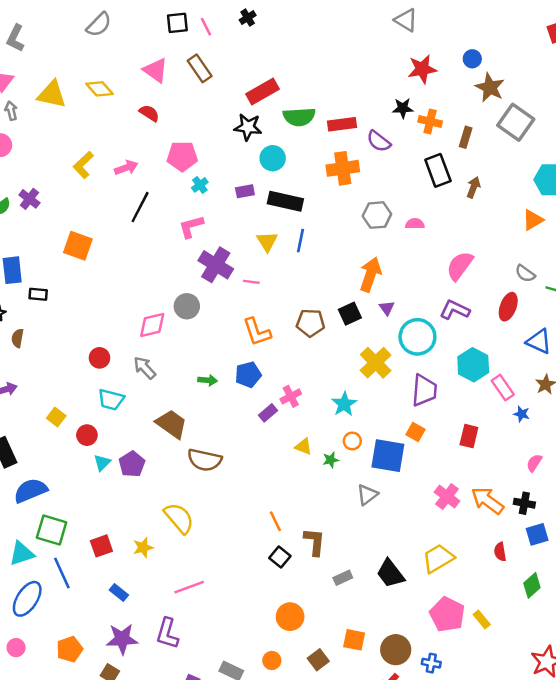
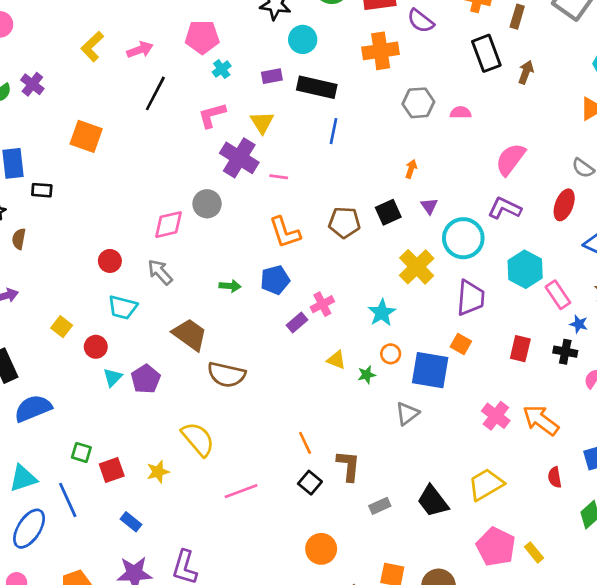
yellow triangle: (267, 241) -> (262, 122), moved
orange arrow: (370, 275) -> (411, 169), size x0.5
black cross: (524, 503) -> (565, 352), moved
green square: (52, 530) -> (81, 452), moved, size x0.6
pink line: (189, 587) -> (241, 491), moved

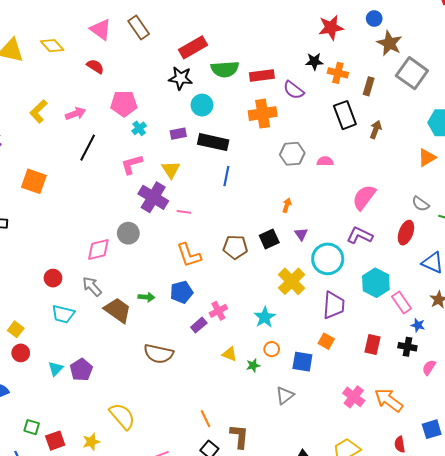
brown trapezoid: (190, 335) -> (118, 310), moved
red circle: (96, 347) -> (21, 353), moved
blue square: (430, 370) -> (302, 362), size x0.7
brown semicircle: (226, 375) -> (159, 354), moved

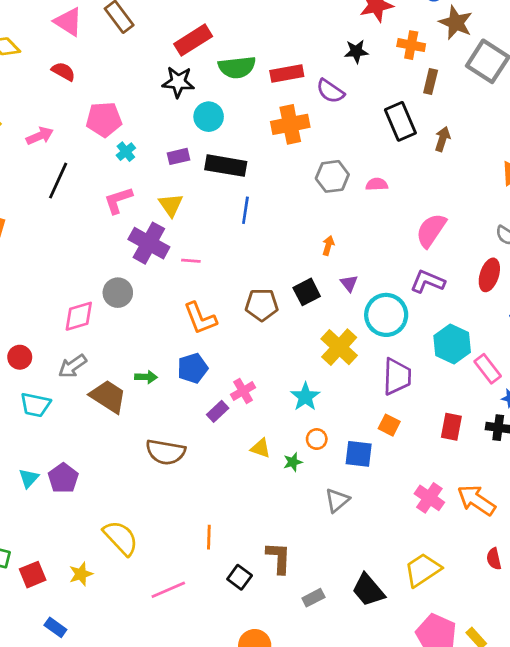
orange cross: (338, 73) -> (411, 45), moved
gray arrow: (92, 286) -> (72, 366), turned -80
orange line: (205, 419) -> (209, 537), moved, turned 30

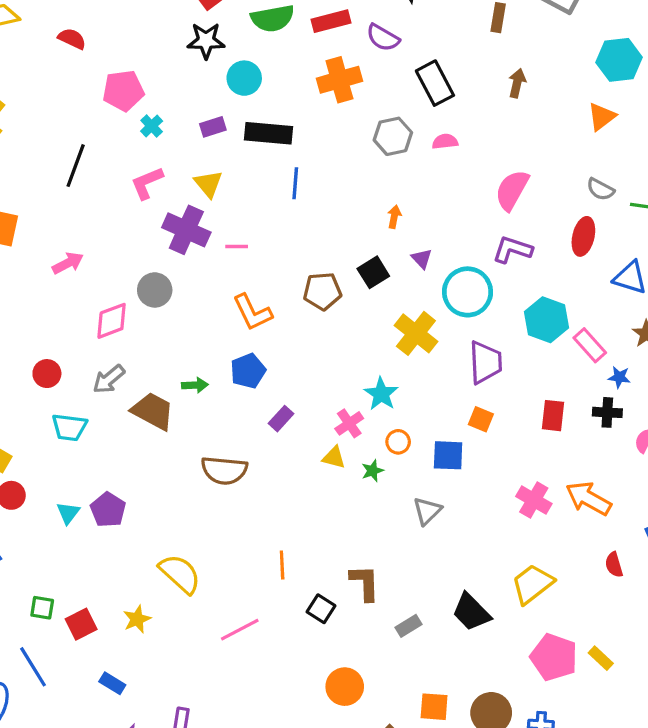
black rectangle: (400, 121) -> (435, 83), moved
pink arrow: (40, 136) -> (68, 263), moved
pink cross: (243, 391) -> (349, 423), moved

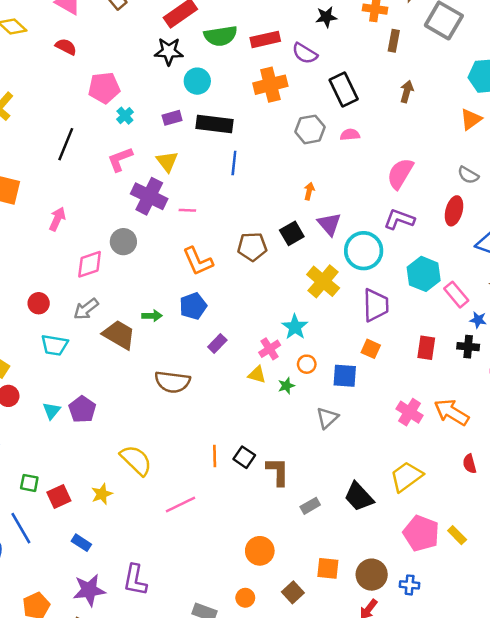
purple triangle: (422, 259) -> (329, 224), size x1.5
pink arrow: (68, 263) -> (57, 219), turned -40
black square: (321, 609) -> (244, 457), moved

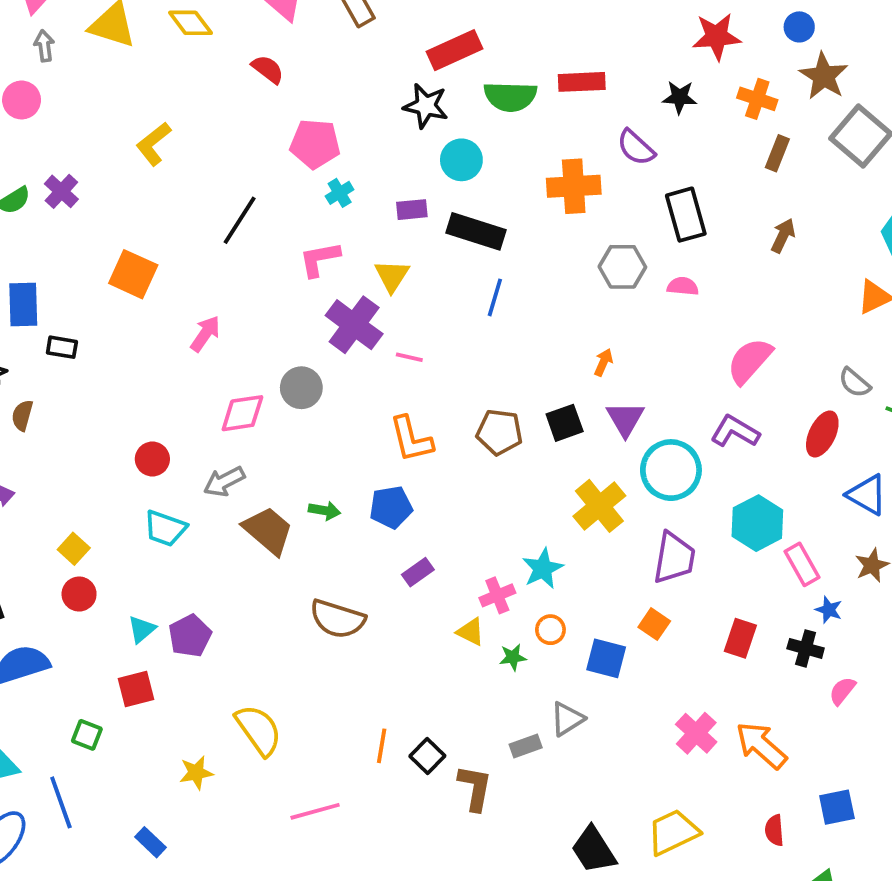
red rectangle: (265, 39) -> (582, 82), moved
red square: (59, 496) -> (136, 689), moved
gray rectangle: (310, 506) -> (526, 746), moved

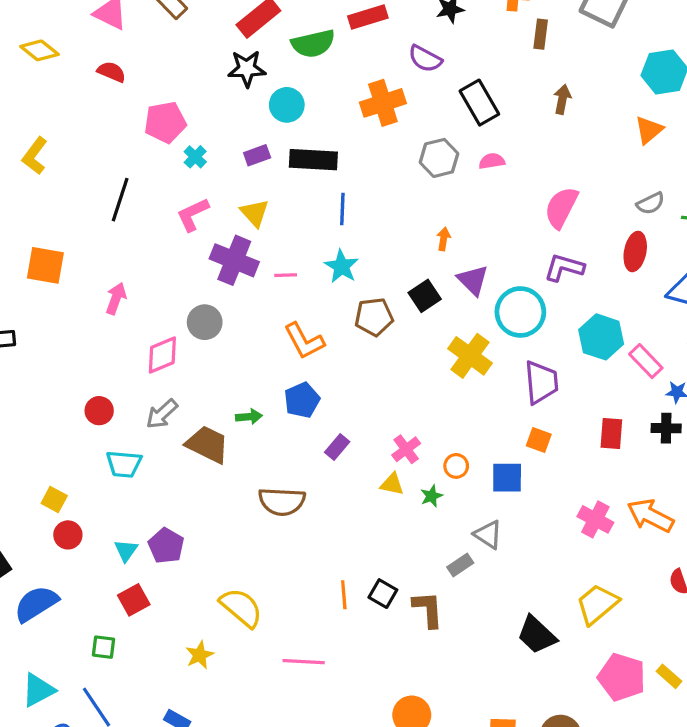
gray semicircle: (855, 383) -> (651, 203), turned -52
cyan star: (543, 569) -> (342, 266), moved
gray triangle: (567, 719) -> (488, 535), turned -40
pink line: (315, 811) -> (304, 662), turned 33

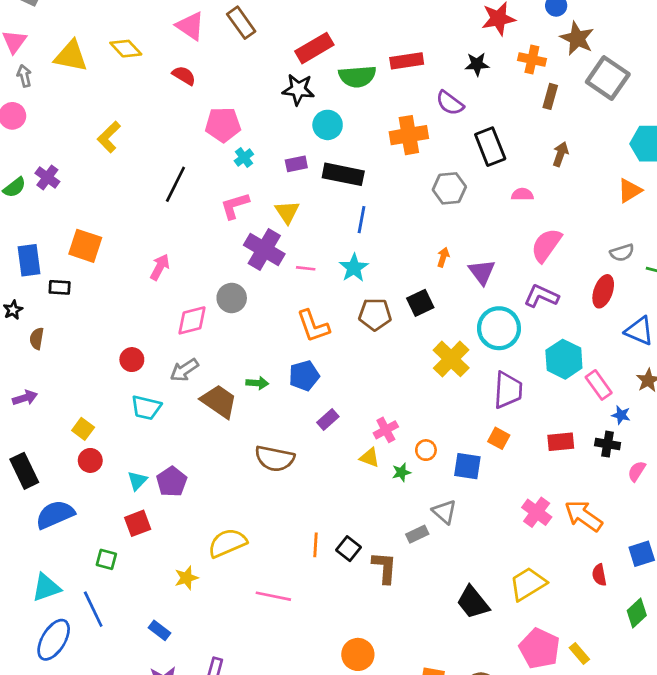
pink semicircle: (492, 161) -> (522, 194), moved
orange square: (45, 265) -> (85, 246), moved
purple triangle: (473, 280) -> (482, 272), moved
red rectangle: (611, 433) -> (561, 442), turned 72
yellow semicircle: (241, 608) -> (227, 543), turned -72

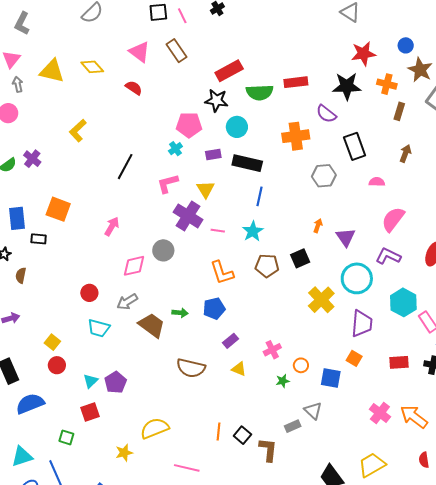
black star: (477, 64) -> (347, 86), size x1.6
pink pentagon: (223, 125) -> (189, 125), moved
yellow triangle: (370, 458) -> (239, 369), moved

